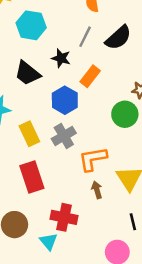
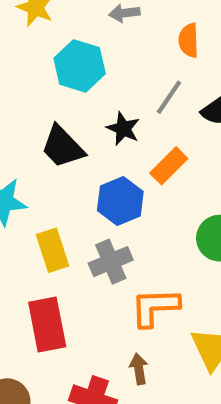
brown arrow: (97, 190) -> (139, 369), moved

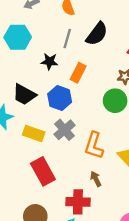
black trapezoid: (62, 147) -> (24, 95), moved
yellow rectangle: (53, 250) -> (34, 134), turned -35
orange L-shape: (155, 307) -> (94, 146), turned -52

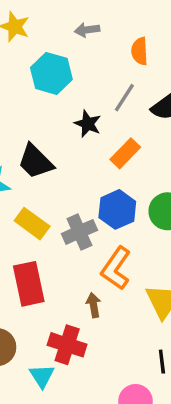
blue hexagon: (60, 98) -> (117, 209), moved
brown arrow: (96, 179) -> (93, 305), moved

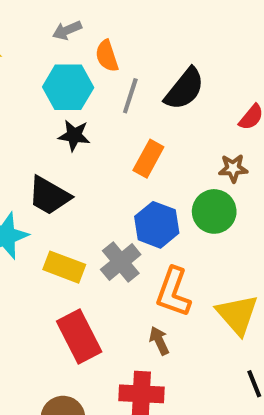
orange semicircle: (140, 51) -> (107, 56), moved
cyan hexagon: (51, 73) -> (68, 87), moved
black star: (88, 124) -> (74, 135), moved

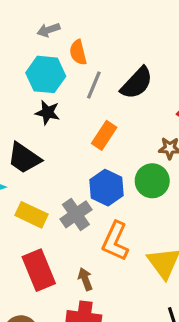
brown arrow: (159, 341) -> (85, 279), moved

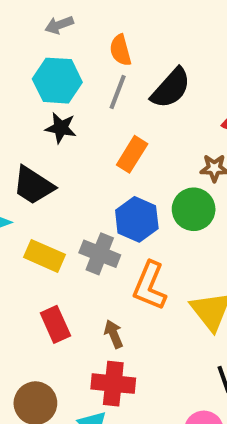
orange semicircle: (78, 52) -> (120, 50), moved
gray cross: (76, 214) -> (100, 254), turned -32
red rectangle: (39, 270) -> (55, 324), size x0.7

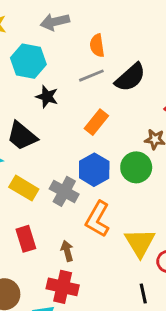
gray arrow: (59, 25) -> (55, 22), size x1.4
cyan hexagon: (57, 81) -> (28, 61), moved
gray line: (118, 92) -> (91, 76), turned 40

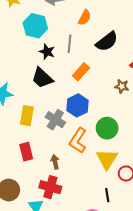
orange semicircle: (97, 45) -> (85, 18), turned -147
gray line: (91, 76) -> (70, 44), moved, turned -66
black trapezoid: (22, 136) -> (42, 78), moved
green circle: (136, 167) -> (107, 128), moved
yellow rectangle: (24, 188) -> (27, 116), turned 66

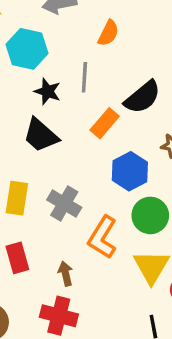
black semicircle: (107, 42) -> (143, 97), moved
blue hexagon: (77, 105) -> (130, 171), moved

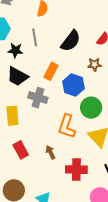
orange rectangle: (105, 123) -> (51, 71), moved
gray cross: (64, 204) -> (38, 98), moved
red cross: (59, 316) -> (76, 170), moved

